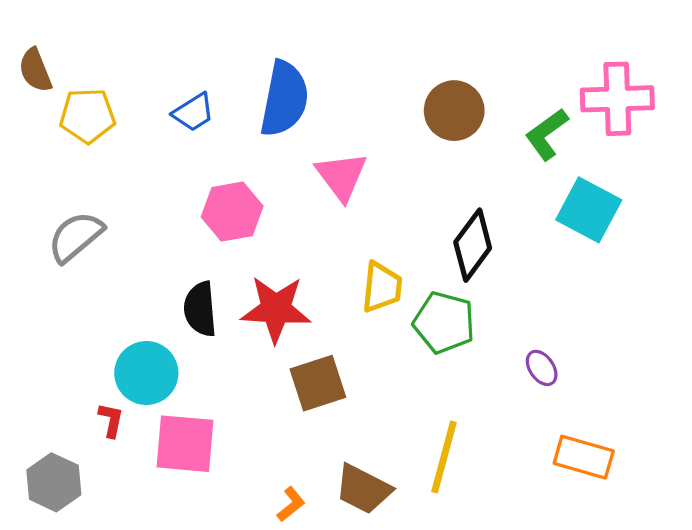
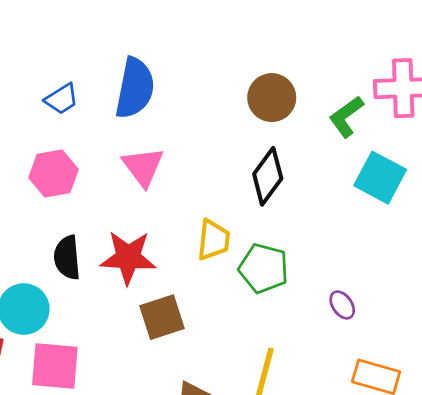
pink triangle: (341, 176) -> (143, 167), moved
pink hexagon: (232, 212) -> (54, 173), moved
black diamond: (473, 245) -> (268, 176), moved

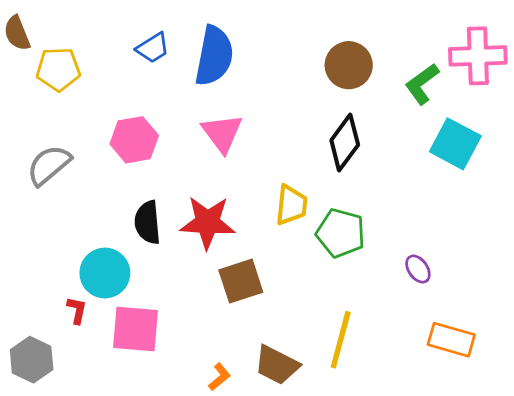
blue trapezoid: (62, 99) -> (153, 48), moved

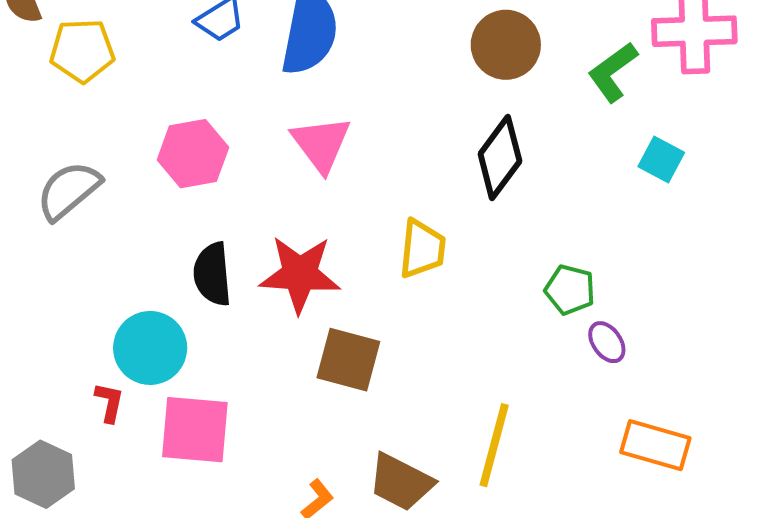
cyan square: (455, 144) -> (661, 159), size x0.6
green pentagon: (341, 233) -> (570, 290), moved, size x0.7
brown square: (241, 281) -> (348, 360), turned 33

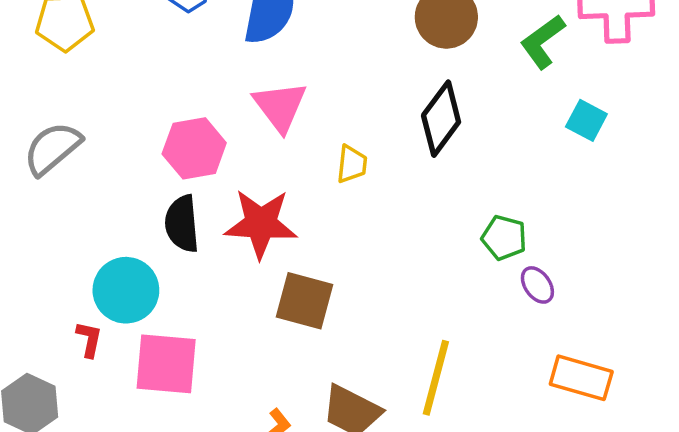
pink hexagon: (193, 154) -> (194, 148), moved
yellow trapezoid: (422, 249) -> (352, 164), moved, size x0.7

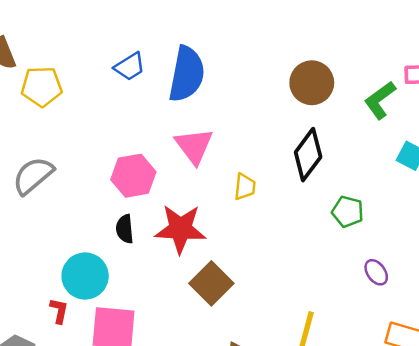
black semicircle: (182, 224) -> (125, 229), size x0.7
green pentagon: (504, 238) -> (348, 212), moved
brown square: (305, 301) -> (211, 283), turned 30

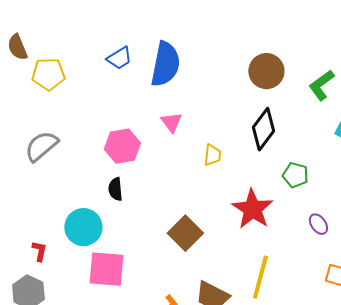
pink triangle: (194, 146) -> (171, 122), size x0.7
red star: (180, 229) -> (252, 209), moved, turned 30
red L-shape: (59, 311) -> (39, 251), moved

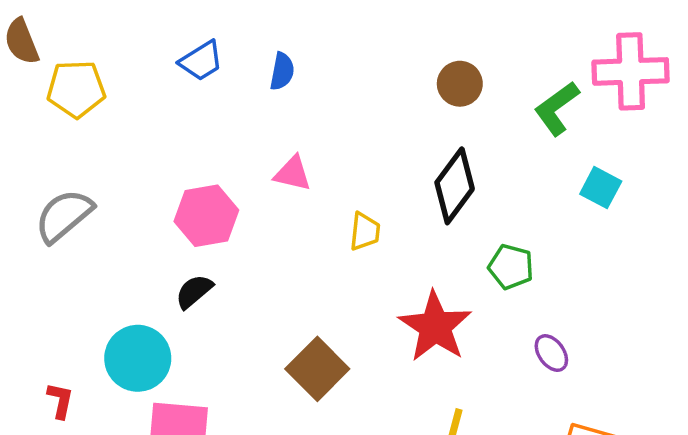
blue semicircle: (165, 64) -> (282, 71), size x0.5
brown circle: (266, 71) -> (460, 84), size x0.7
pink triangle: (171, 122) -> (293, 173), turned -40
black semicircle: (115, 189) -> (194, 291), turned 55

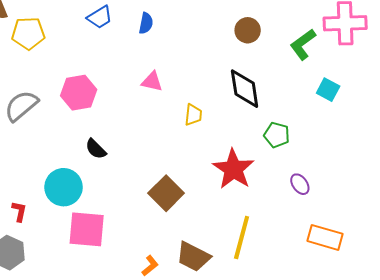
black diamond: (455, 186) -> (245, 89), turned -45
pink hexagon: (206, 216) -> (79, 93), moved
black semicircle: (194, 291) -> (96, 149), turned -95

